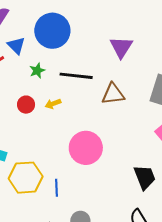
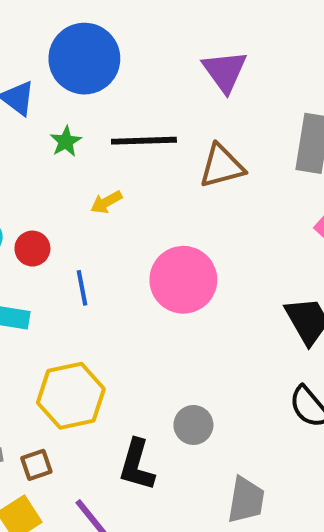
red circle: (26, 105) -> (32, 249), moved
yellow hexagon: (26, 178) -> (71, 396), moved
blue line: (57, 188) -> (82, 288), moved

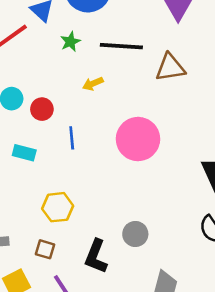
yellow hexagon: (71, 396) -> (58, 207), size x0.7
brown square: (36, 465) -> (45, 249), moved, turned 30

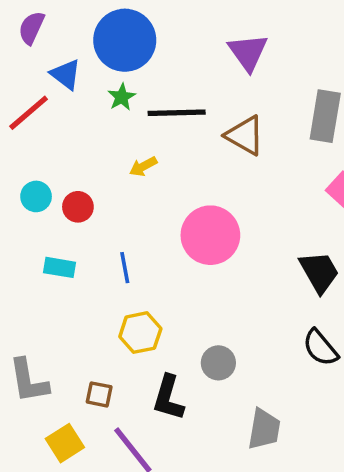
green star: (70, 42) -> (122, 97), moved
brown triangle: (170, 68) -> (245, 135), turned 44
blue line: (72, 138) -> (125, 268), moved
yellow hexagon: (58, 207) -> (140, 333), moved

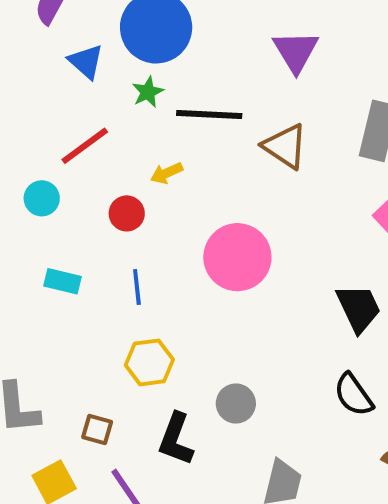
red line: (29, 113) -> (85, 146), moved
red circle: (78, 207) -> (127, 213), moved

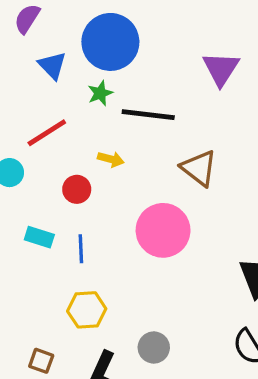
brown triangle: (285, 146) -> (199, 168), moved
yellow arrow: (166, 173) -> (111, 159), turned -145
cyan rectangle: (63, 281) -> (39, 237), moved

